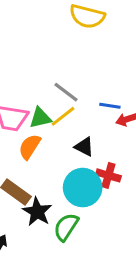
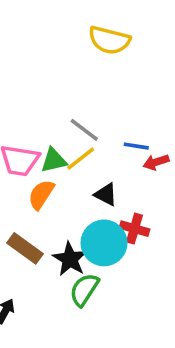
black star: (37, 212) -> (70, 259), moved

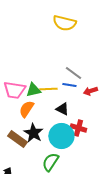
gray line: (84, 130) -> (73, 73), moved
blue line: (136, 146) -> (69, 85), moved
yellow line: (81, 159) -> (48, 89), turned 36
black star: (70, 259) -> (33, 133), moved

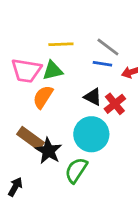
yellow line: (48, 89) -> (61, 44), moved
red cross: (78, 128) -> (115, 104), moved, turned 35
black star: (33, 133) -> (48, 151), moved

